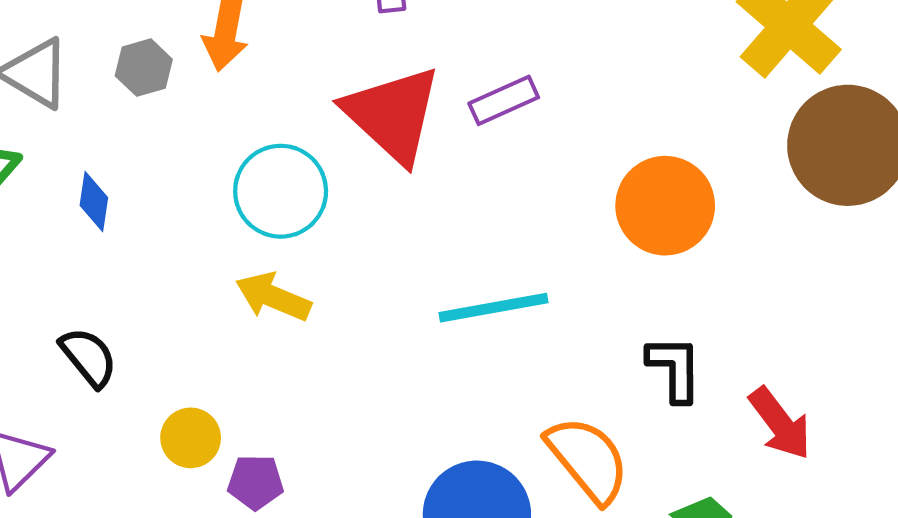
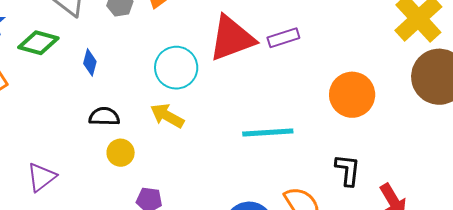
red triangle: (393, 114) -> (232, 38), turned 50
black semicircle: (88, 357) -> (104, 117), moved, turned -56
yellow circle: (191, 438) -> (121, 153), moved

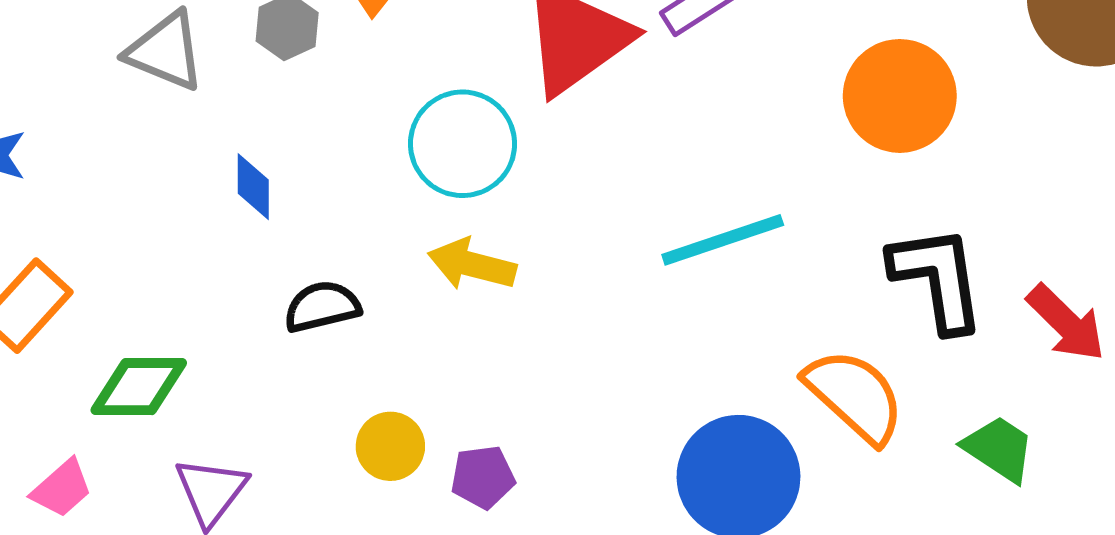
green diamond: (38, 43) -> (139, 387), moved
yellow circle: (121, 153) -> (390, 446), moved
black L-shape: (348, 170) -> (938, 278), size x1.4

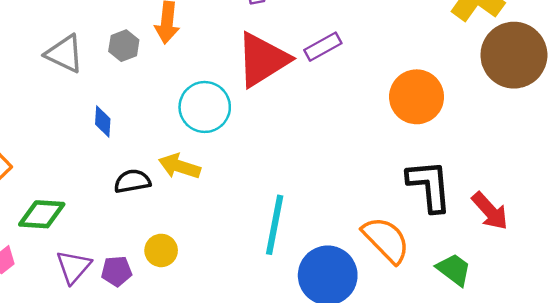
cyan line: (723, 240) -> (275, 225), moved, turned -64
yellow arrow: (472, 265) -> (179, 166), moved
purple pentagon: (483, 477) -> (117, 271), moved

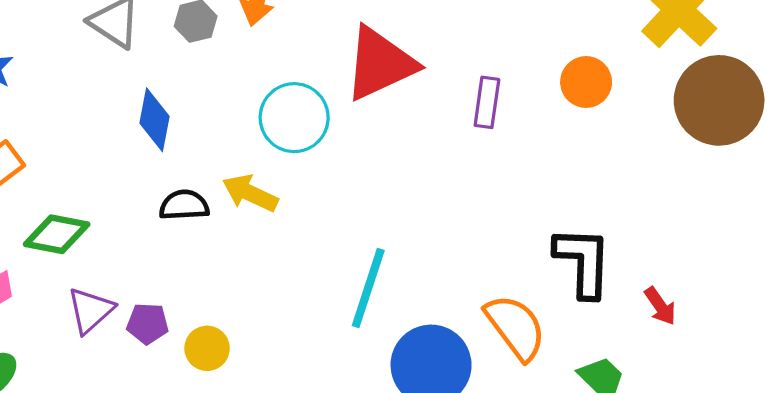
purple rectangle: (323, 47) -> (487, 102), moved, turned -60
orange circle: (417, 97) -> (586, 82), moved, size x0.7
blue diamond: (103, 121) -> (154, 120), size x1.4
red arrow: (490, 211) -> (660, 306), size x0.7
yellow circle: (161, 250) -> (207, 348), moved

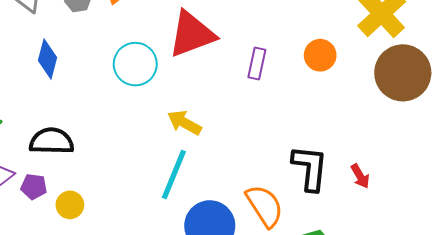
yellow arrow: (250, 193) -> (184, 123), moved
black semicircle: (184, 205) -> (52, 141), moved, size x1.4
red arrow: (660, 306) -> (360, 176), moved

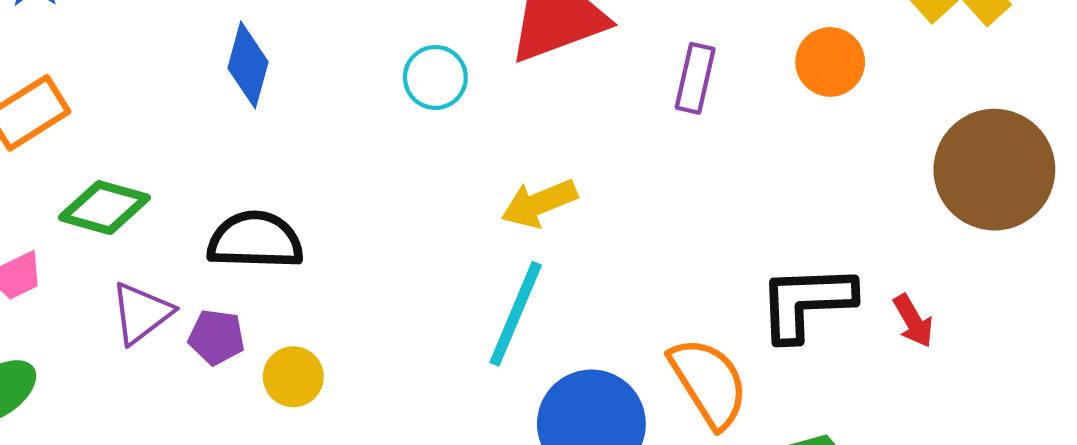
cyan circle: (135, 64) -> (435, 77), size x0.7
brown circle: (403, 73) -> (994, 170), moved
yellow arrow: (184, 123) -> (539, 203), turned -52
black L-shape: (310, 168) -> (806, 302), turned -99

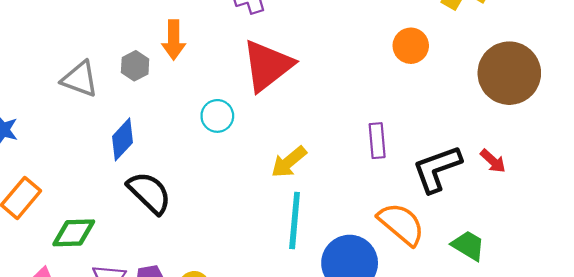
blue diamond: (248, 65) -> (122, 139), turned 45
purple rectangle: (695, 78) -> (377, 141), moved
black semicircle: (255, 240) -> (149, 193), moved, turned 60

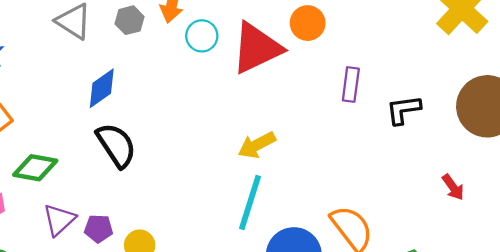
orange circle: (411, 46) -> (308, 23), moved
cyan circle: (217, 116) -> (202, 36), moved
purple rectangle: (377, 141) -> (351, 84), moved
black L-shape: (437, 169) -> (403, 110), moved, size x0.7

